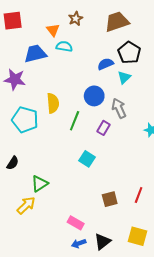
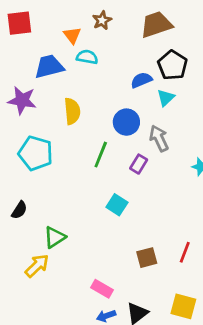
yellow semicircle: (53, 103) -> (72, 111), moved

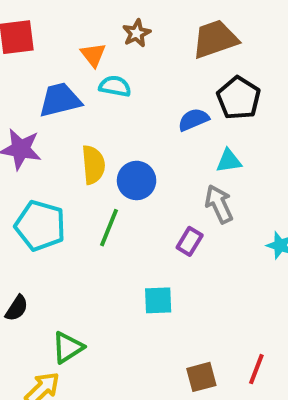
cyan triangle: (166, 98) -> (229, 161), moved, turned 36
blue circle: (126, 122) -> (137, 180), moved
green line: (101, 155) -> (109, 228), moved
cyan square: (117, 205) -> (158, 300), turned -35

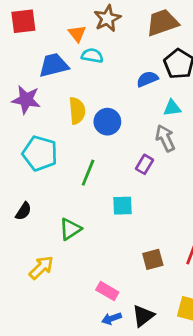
brown star: (137, 33) -> (107, 18), size x1.4
green line: (109, 228) -> (88, 173), moved
green triangle: (68, 347) -> (70, 229), moved

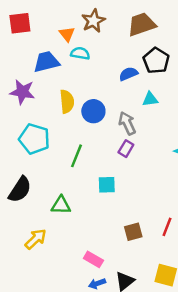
gray arrow: (165, 138) -> (127, 123), moved
black semicircle: (23, 211) -> (20, 190), size x1.6
green triangle: (70, 229) -> (61, 205), turned 35

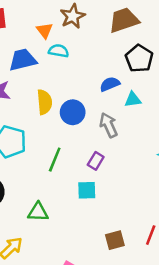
blue semicircle: (128, 74) -> (110, 84), moved
purple rectangle: (126, 149) -> (96, 161), moved

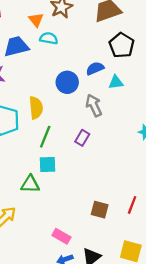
yellow semicircle: (44, 102) -> (36, 108), moved
blue circle: (73, 112) -> (67, 82), moved
cyan square: (87, 190) -> (48, 164), moved
brown square: (115, 240) -> (100, 210), turned 30

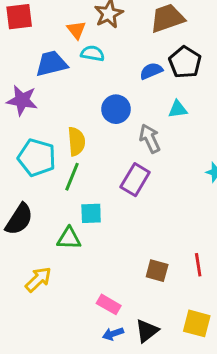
blue semicircle: (95, 68) -> (151, 71), moved
green line: (45, 137) -> (72, 177), moved
purple rectangle: (82, 138) -> (135, 180), size x1.5
red line: (132, 205) -> (198, 265), turned -30

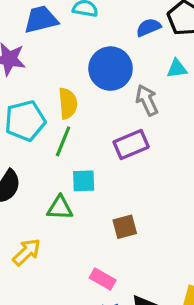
blue circle: (116, 109) -> (111, 69), size x1.4
cyan pentagon: (37, 158) -> (25, 121), turned -30
purple rectangle: (135, 180) -> (131, 144), turned 36
brown square: (157, 271) -> (125, 227), moved, turned -30

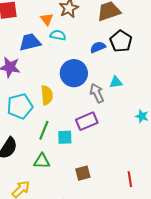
cyan triangle: (177, 69) -> (116, 82), moved
green line: (63, 141) -> (44, 130), moved
cyan square: (84, 181) -> (65, 137), moved

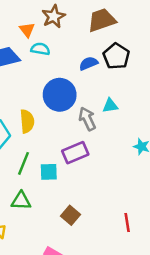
brown square: (83, 173) -> (70, 215), turned -35

